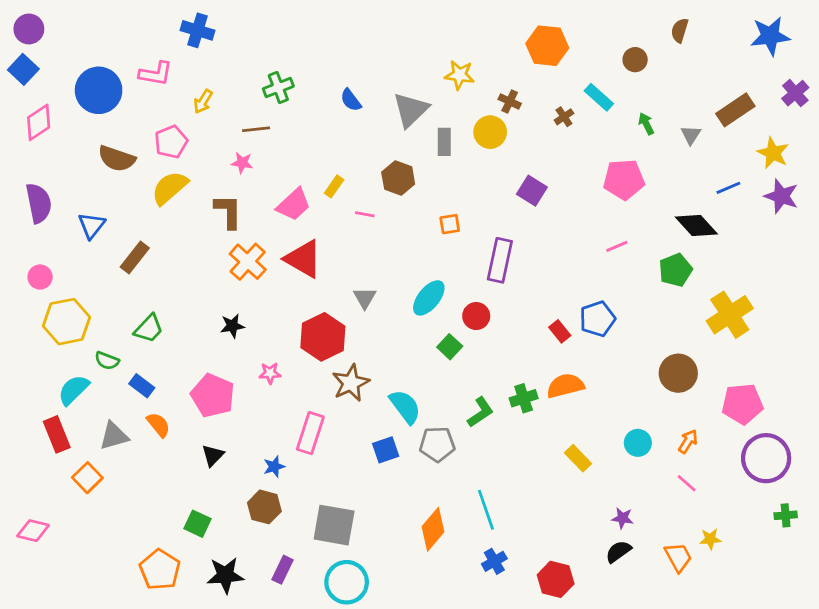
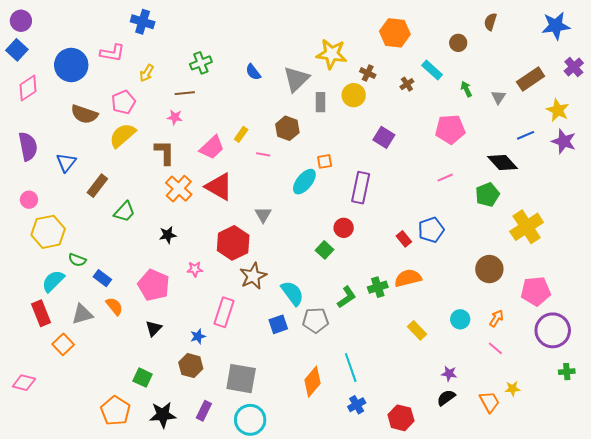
yellow star: (459, 75) -> (332, 54), size x1.4
cyan ellipse: (429, 298) -> (304, 182), moved
green trapezoid: (149, 329) -> (124, 212), moved

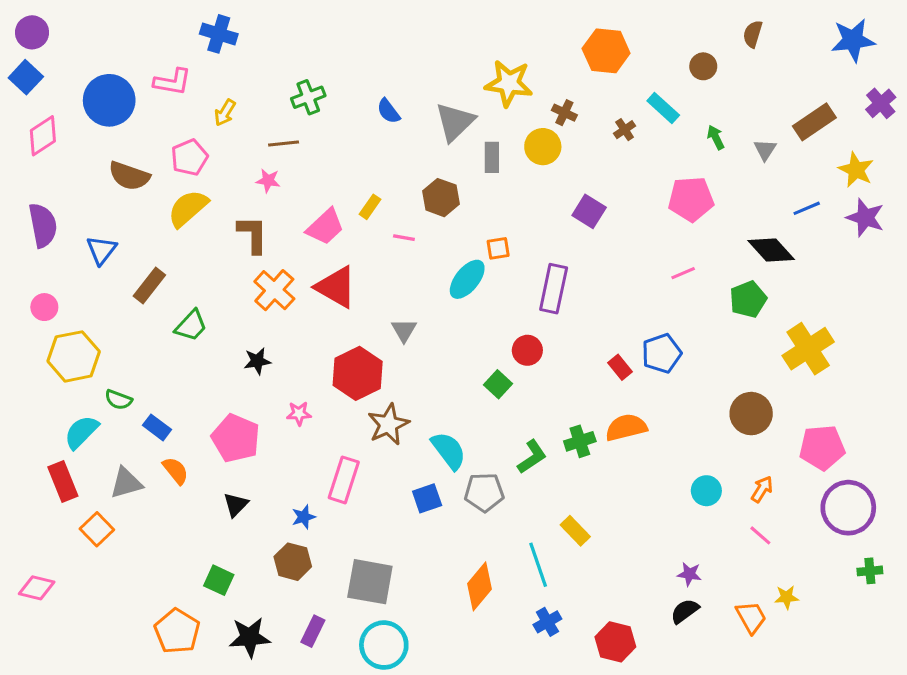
yellow rectangle: (417, 330) -> (575, 531), moved

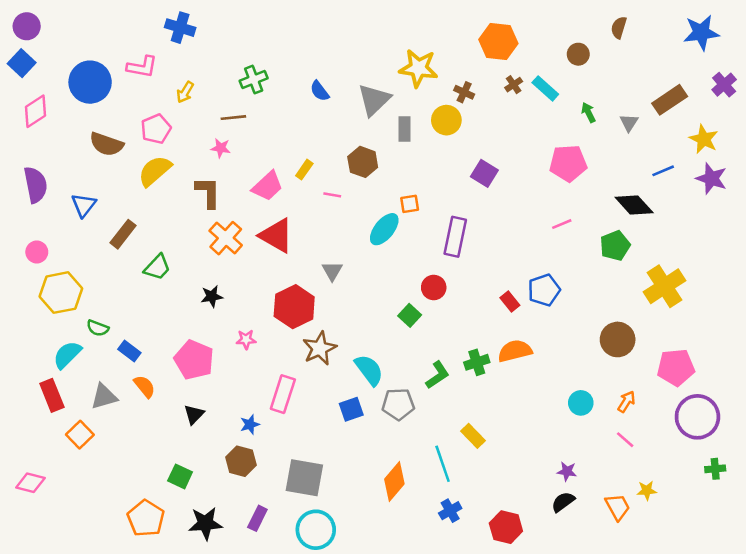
brown cross: (625, 130) -> (514, 85), moved

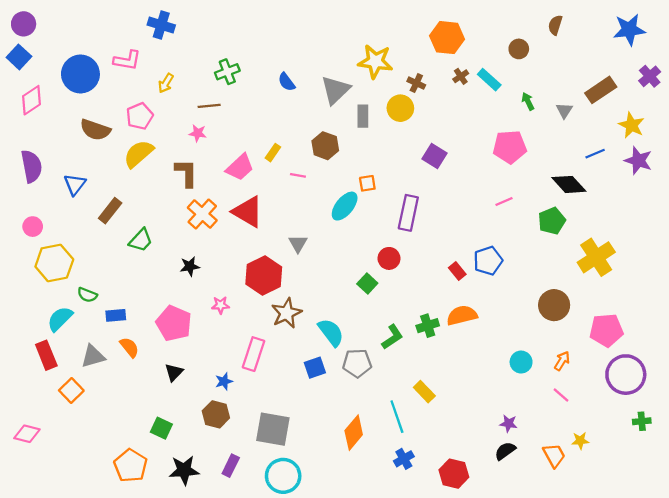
blue rectangle: (129, 351) -> (116, 315), turned -42

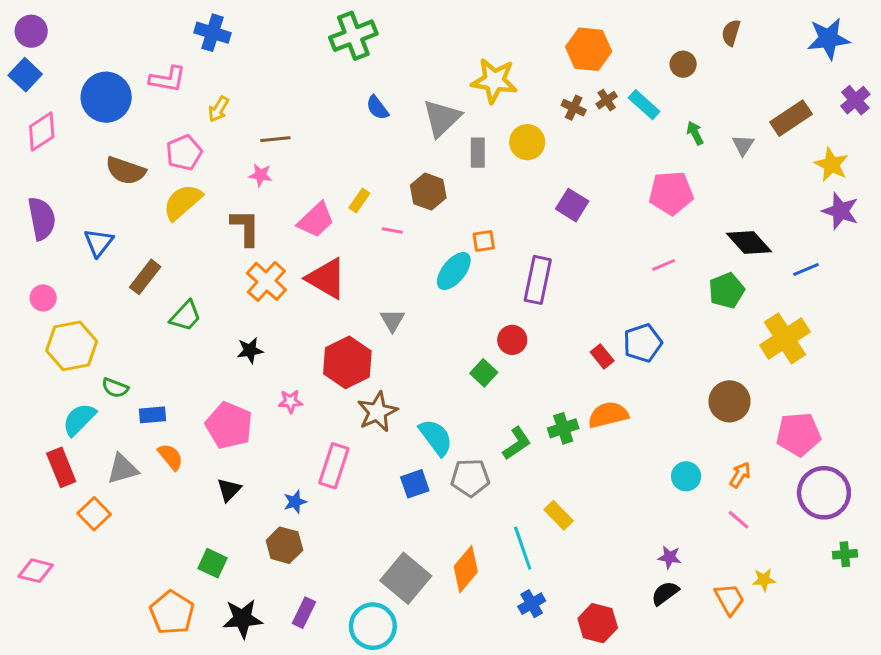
green cross: (227, 72) -> (353, 36), moved, size x1.4
brown cross: (416, 83) -> (574, 108), moved
blue line: (595, 154) -> (806, 269), moved
gray square: (273, 429) -> (406, 578), moved, turned 30

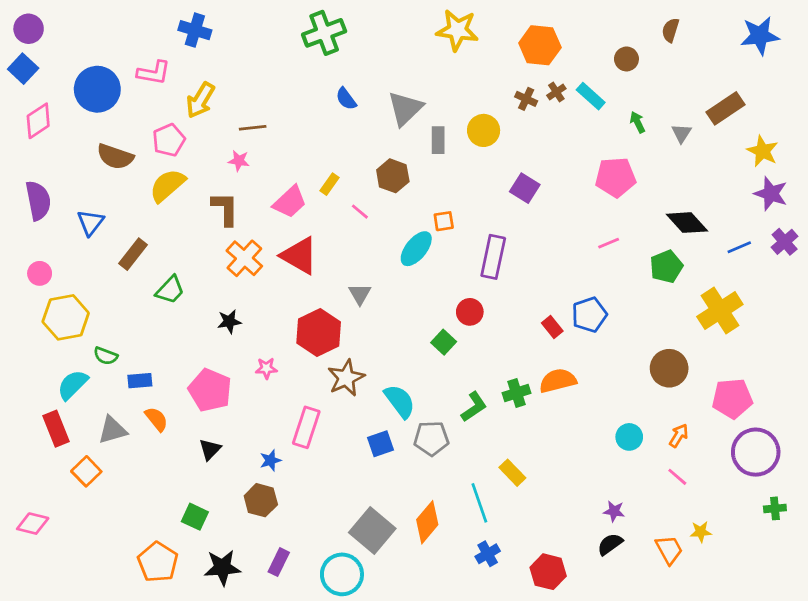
yellow star: (494, 81) -> (457, 30), moved
purple cross: (855, 100) -> (785, 242), moved
yellow arrow: (218, 109) -> (200, 100), size x1.5
pink line: (392, 231) -> (360, 212), turned 30

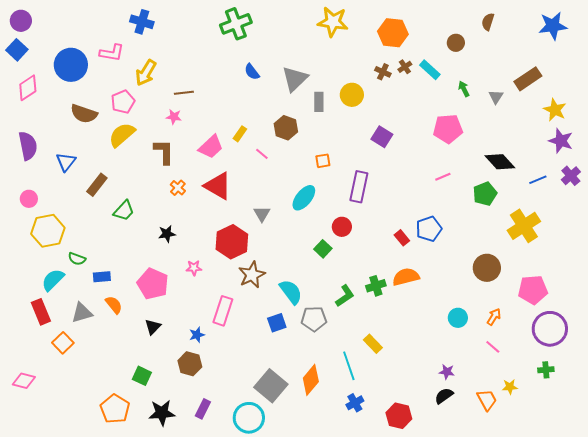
cyan ellipse: (416, 249) -> (304, 198), moved
orange cross: (244, 258) -> (178, 188), size x0.6
green cross: (775, 508) -> (546, 370), moved

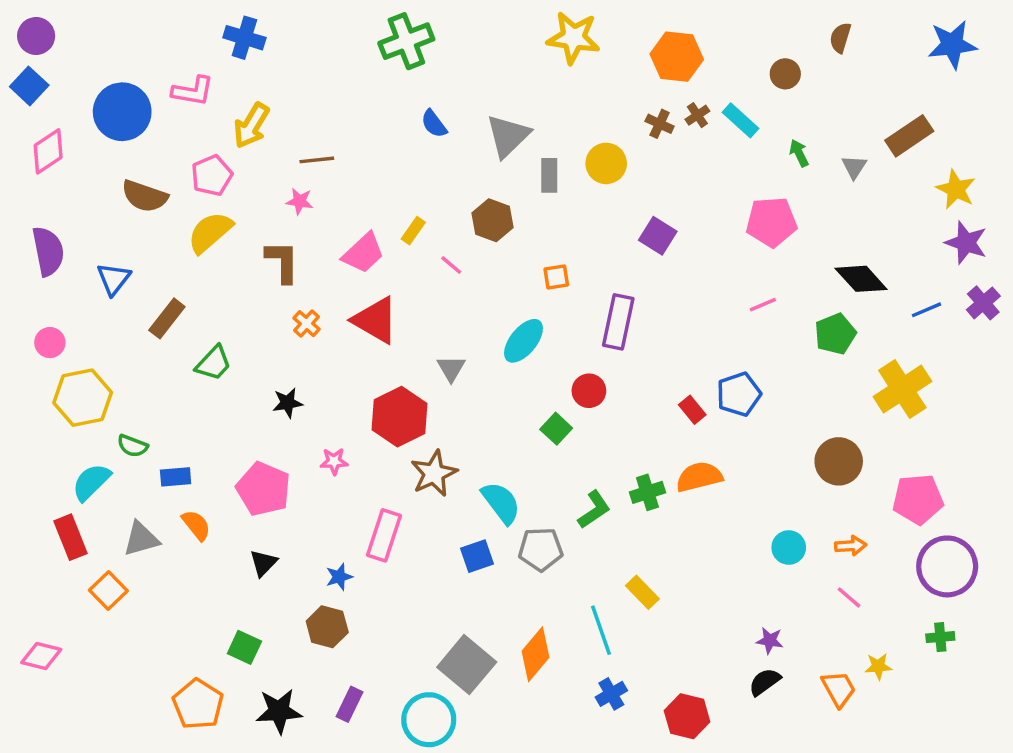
orange arrow: (494, 317) -> (851, 546), turned 54

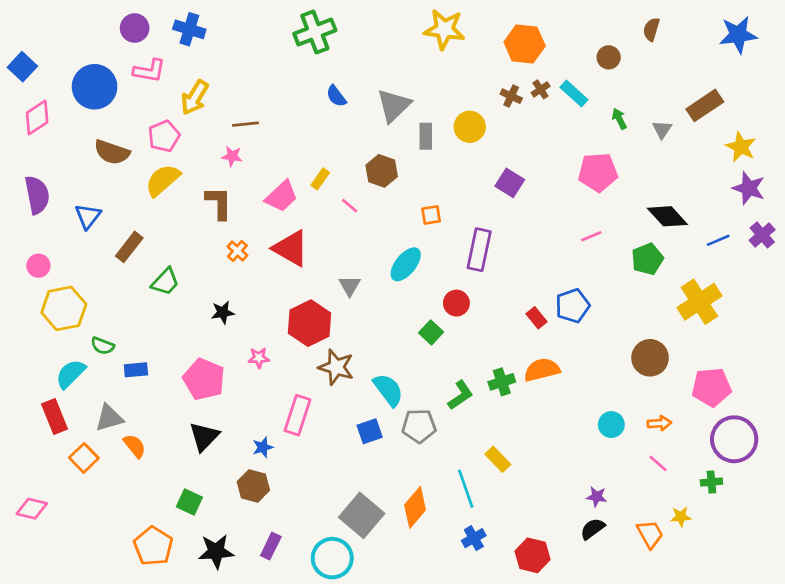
purple circle: (36, 36) -> (135, 28), moved
brown star: (434, 473) -> (336, 367), turned -30
orange semicircle: (196, 525) -> (135, 446), moved
black triangle: (263, 563) -> (204, 437), size x1.4
green cross: (940, 637) -> (711, 482), moved

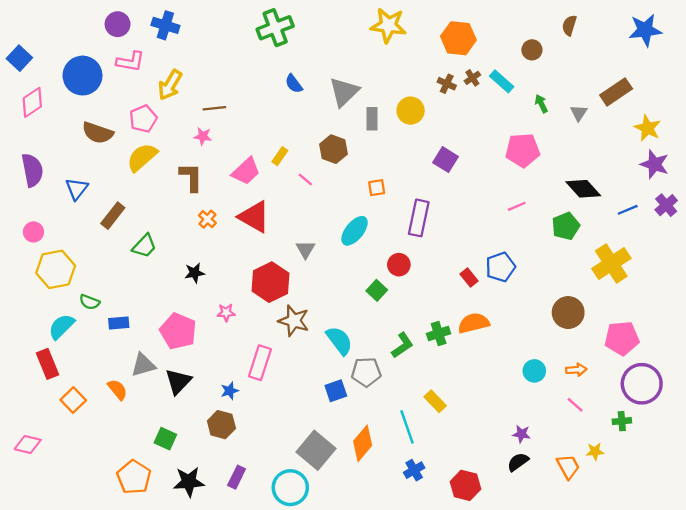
gray triangle: (109, 418) -> (143, 365), moved
blue square: (370, 431) -> (336, 391), moved

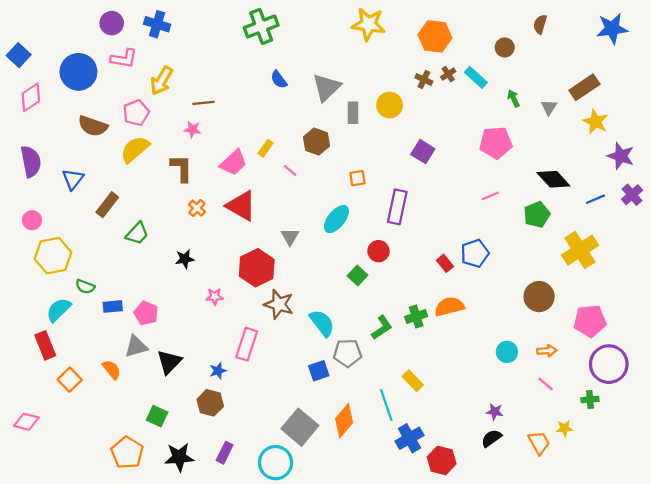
yellow star: (648, 128) -> (595, 122), moved
pink pentagon: (178, 331) -> (146, 313), moved, size x0.7
blue cross: (414, 470) -> (409, 438), moved, size x1.4

